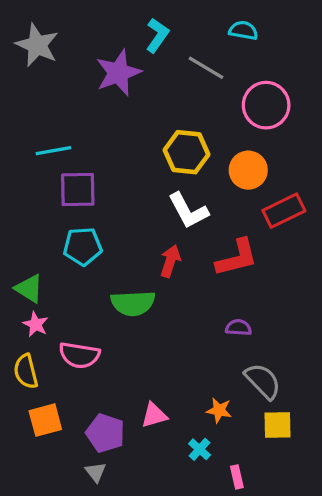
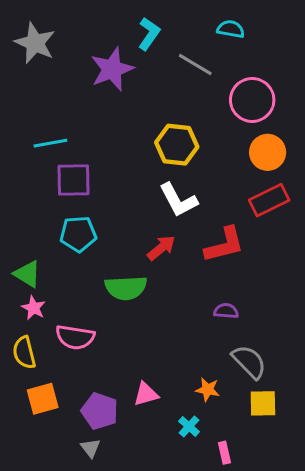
orange circle: (248, 170) -> (268, 152), moved
red arrow: (170, 261) -> (161, 248), turned 32

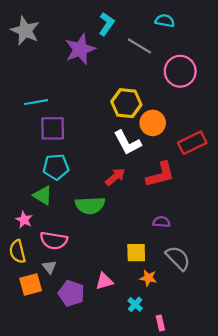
orange circle: (268, 152) -> (153, 123), moved
green triangle: (27, 274) -> (43, 195), moved
yellow square: (263, 403) -> (136, 253), moved
gray triangle: (90, 448) -> (49, 267), moved

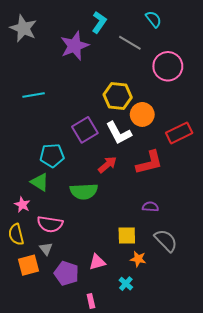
cyan semicircle: (165, 21) -> (153, 19), turned 42
purple square: (53, 128) -> (85, 130), moved, turned -30
pink rectangle: (160, 323) -> (91, 301), moved

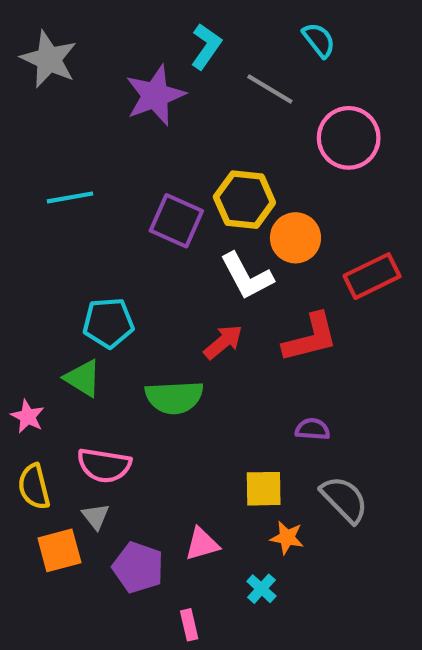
purple square: (85, 130) -> (176, 221), moved, turned -35
pink star: (22, 205) -> (28, 416), moved

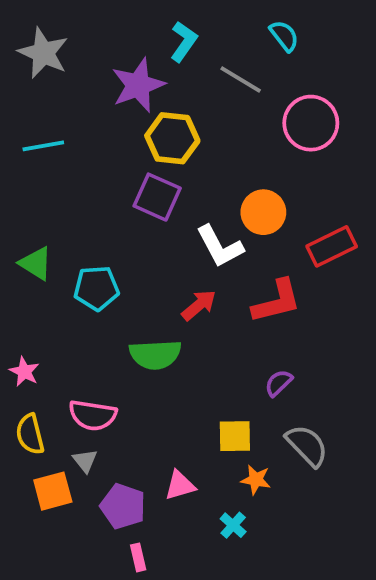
cyan line: (70, 197) -> (43, 146), moved
yellow hexagon: (244, 200) -> (172, 138), moved
green triangle: (83, 378) -> (36, 263), moved
purple semicircle: (312, 429) -> (279, 383), turned -48
pink rectangle: (189, 625) -> (138, 557), moved

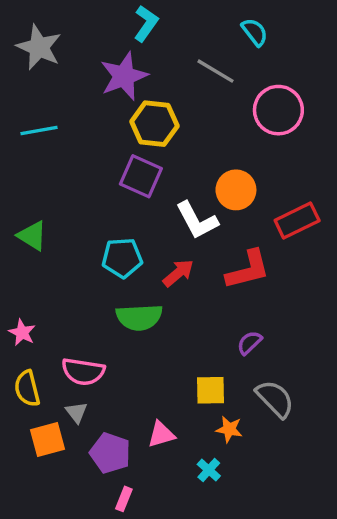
cyan L-shape: (184, 42) -> (146, 24), moved
cyan pentagon: (96, 288) -> (122, 258), moved
pink rectangle: (138, 557) -> (124, 499), turned 35

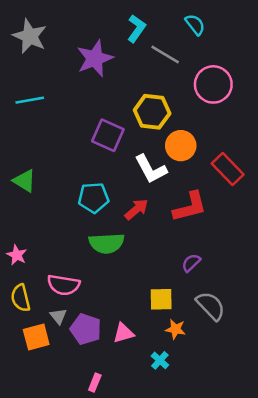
cyan L-shape: (146, 24) -> (136, 28), moved
yellow hexagon: (154, 124) -> (152, 112), moved
red rectangle: (297, 220) -> (228, 169), turned 72
purple pentagon: (110, 453) -> (86, 329), moved

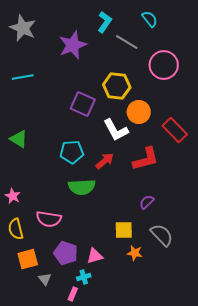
gray triangle: (58, 316) -> (45, 279), moved
cyan cross: (160, 360) -> (84, 277), moved, turned 32

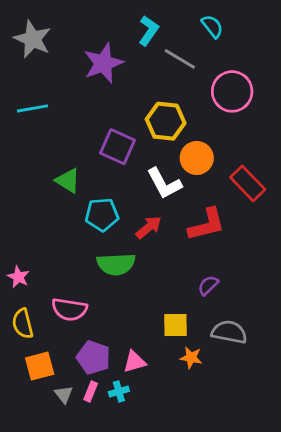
green triangle: (19, 139) -> (68, 181), moved
gray semicircle: (162, 235) -> (229, 332), turned -35
pink rectangle: (73, 294) -> (91, 391), moved

